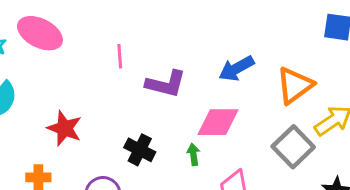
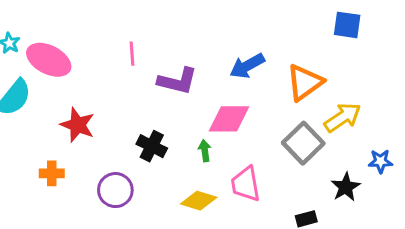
pink ellipse: (40, 33) -> (49, 60), moved

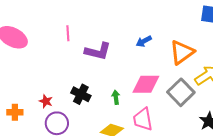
blue arrow: (247, 66) -> (144, 41), size x0.7
pink diamond: (229, 119) -> (146, 84), moved
red star: (78, 125) -> (46, 101), moved, size x0.6

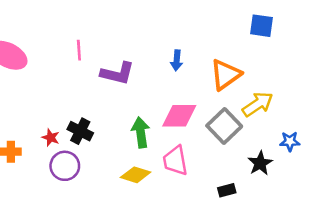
blue arrow: (144, 41) -> (177, 60), turned -56
black cross: (81, 94) -> (80, 131), moved
green arrow: (116, 97) -> (141, 132), size x1.6

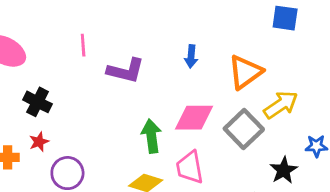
black cross: (80, 131) -> (38, 102), moved
red star: (51, 138) -> (39, 142), moved, turned 30

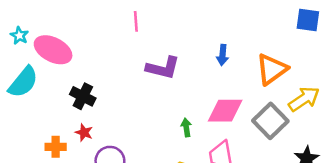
pink line: (83, 45) -> (136, 21), moved
green arrow: (151, 136) -> (186, 127), size x0.6
red star: (39, 142) -> (84, 133), turned -30

